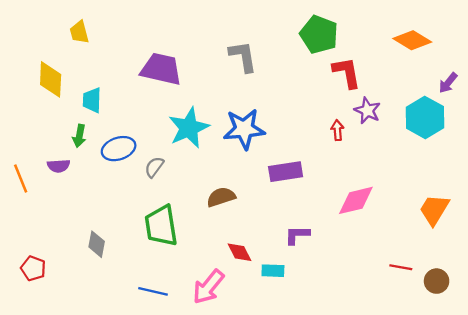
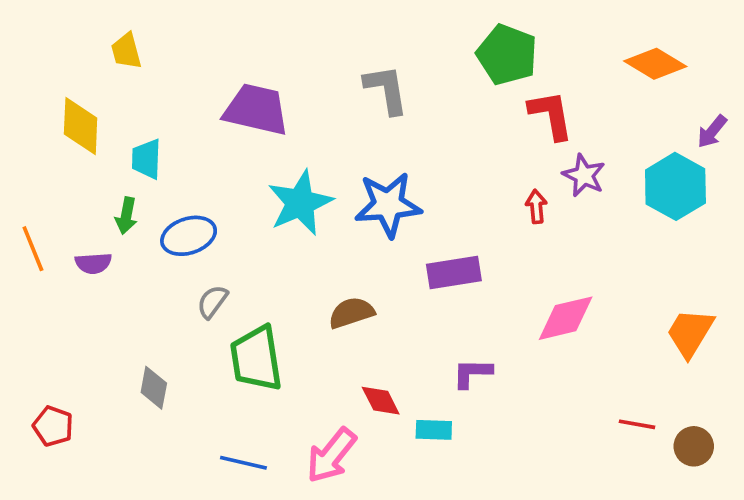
gray semicircle: (154, 167) -> (212, 302), moved
orange line: (21, 179) -> (33, 249), moved

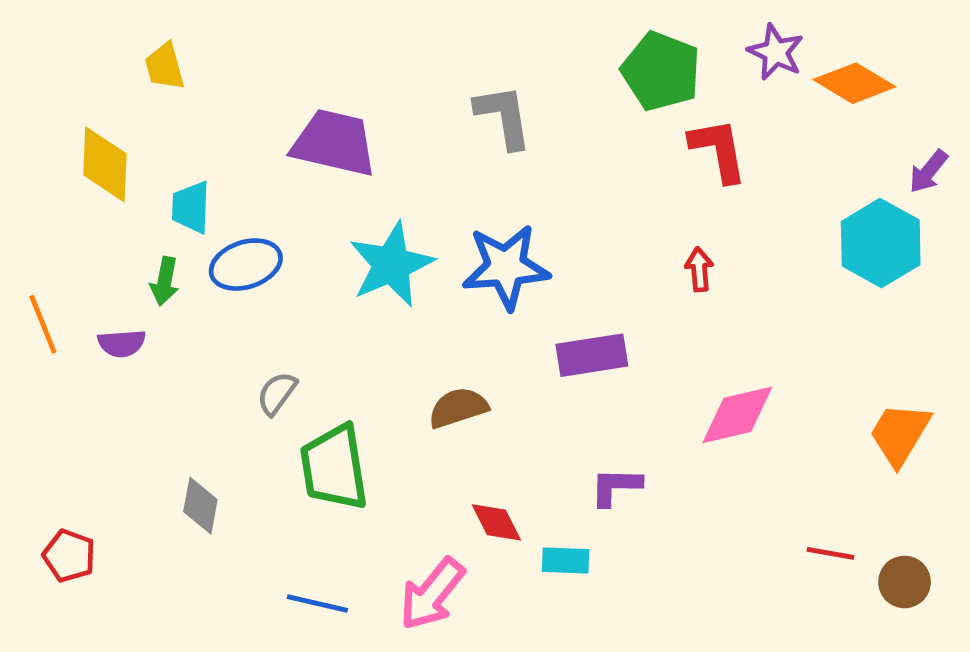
purple star: (584, 175) -> (776, 52), moved
blue ellipse: (189, 236) -> (246, 265), moved

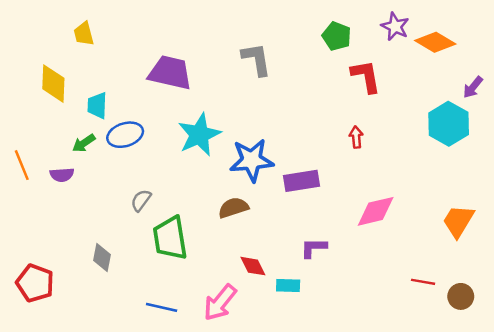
green pentagon: (661, 71) -> (337, 36), size x0.7
blue star: (506, 267) -> (252, 160), moved
green arrow: (165, 281) -> (84, 143), turned 45
red pentagon: (69, 556) -> (35, 283), size x1.4

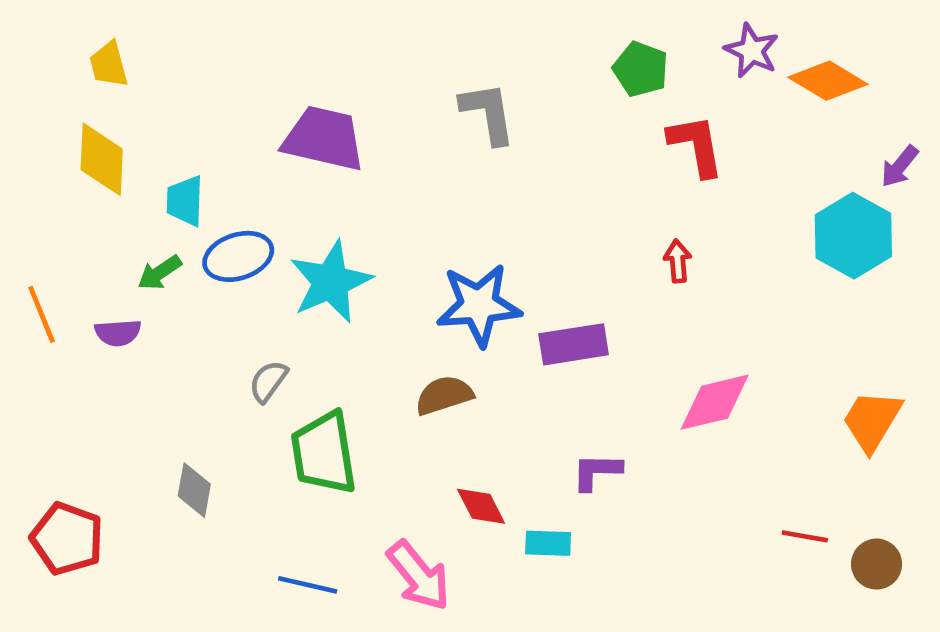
yellow trapezoid: (84, 34) -> (109, 64), moved
cyan star: (199, 135) -> (331, 282), moved
pink arrow: (220, 303) -> (419, 576), turned -78

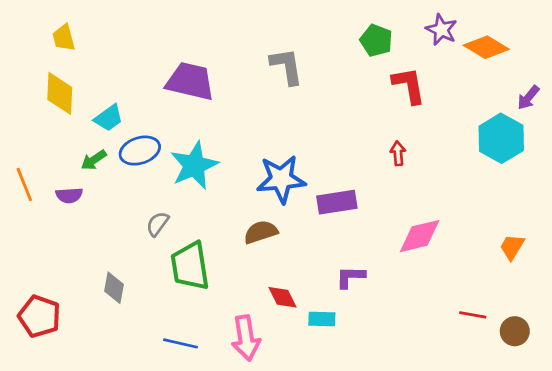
cyan trapezoid: (185, 201) -> (109, 118), turned -128
orange trapezoid: (872, 421) -> (512, 247), size x0.7
pink arrow: (419, 576) -> (246, 338), turned 30

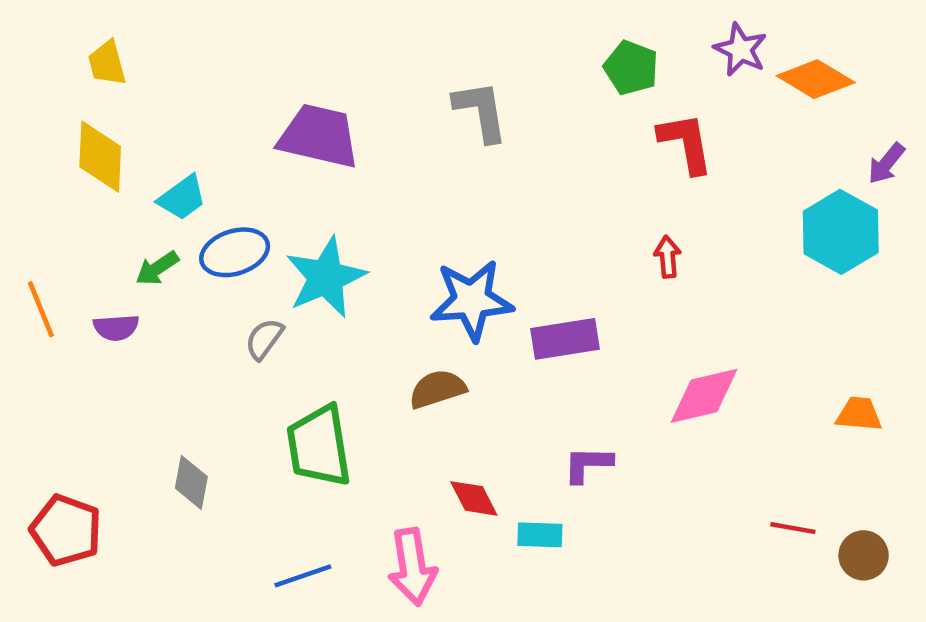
gray semicircle: (157, 224) -> (264, 339), moved
orange trapezoid: (512, 247) -> (859, 414), turned 64
blue line: (181, 343) -> (303, 576), turned -32

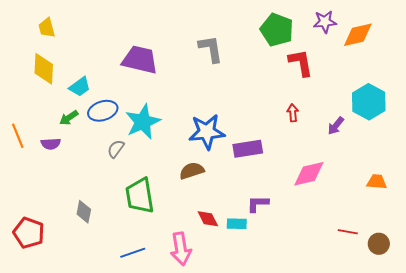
purple star: (740, 50) -> (325, 22), turned -30
green pentagon: (631, 68) -> (277, 30), size x1.4
orange diamond: (816, 79) -> (358, 35), turned -44
purple arrow: (886, 163) -> (336, 126), moved
cyan rectangle: (540, 535) -> (237, 224), moved

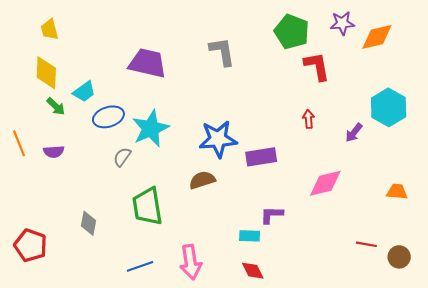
green arrow: (69, 118) -> (56, 106), moved, turned -102
red diamond: (208, 219) -> (253, 271), moved

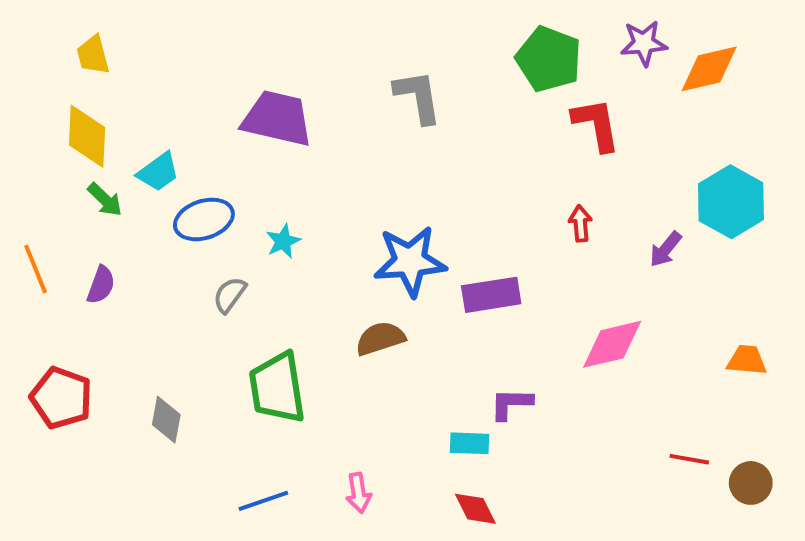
cyan star: (151, 128) -> (283, 241), size x0.5
purple semicircle: (54, 152) -> (101, 285), turned -66
red pentagon: (31, 245) -> (61, 398), moved
pink arrow: (191, 262) -> (358, 493), size x0.6

